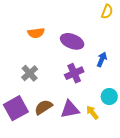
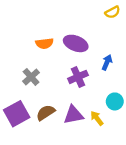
yellow semicircle: (107, 12) -> (113, 12), turned 40
orange semicircle: (36, 33) -> (44, 43), moved

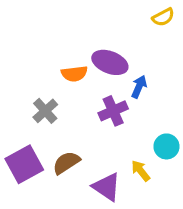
orange semicircle: (44, 43) -> (74, 74), moved
blue arrow: (107, 62) -> (139, 87), moved
purple triangle: (73, 115) -> (107, 187), moved, turned 45

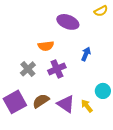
purple ellipse: (110, 62) -> (68, 22), moved
purple cross: (113, 111) -> (57, 69), moved
purple triangle: (107, 187) -> (66, 104), moved

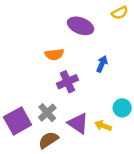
gray cross: (28, 69) -> (47, 113), moved
brown semicircle: (41, 101) -> (48, 140), moved
yellow arrow: (87, 106) -> (103, 126), turned -32

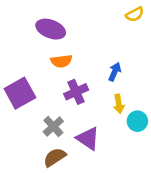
purple ellipse: (81, 26) -> (51, 29), moved
purple square: (18, 121) -> (20, 93), moved
yellow arrow: (103, 126) -> (119, 104), moved, turned -119

